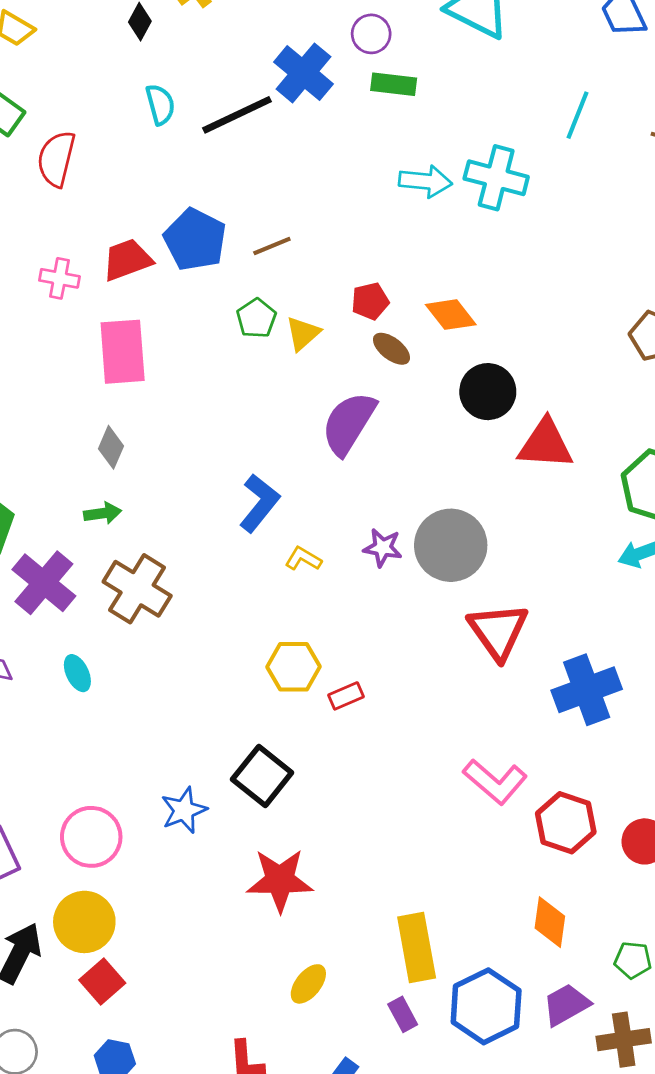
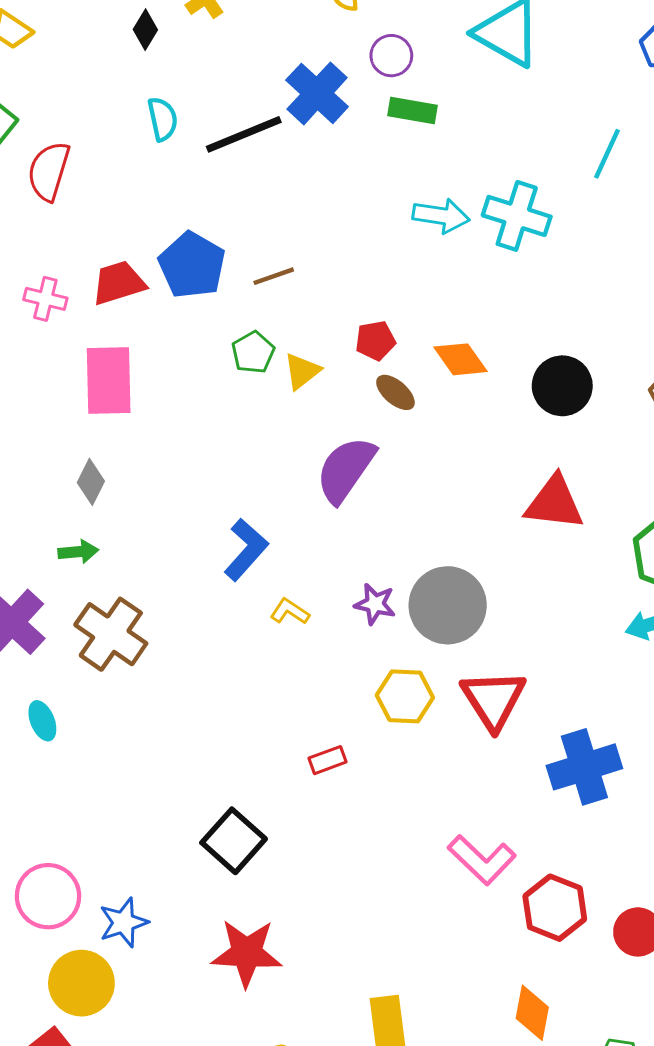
black circle: (488, 392) -> (562, 386), moved
yellow hexagon: (294, 667) -> (405, 696), moved
blue star: (184, 810) -> (124, 923), moved
yellow circle: (84, 922) -> (81, 983), moved

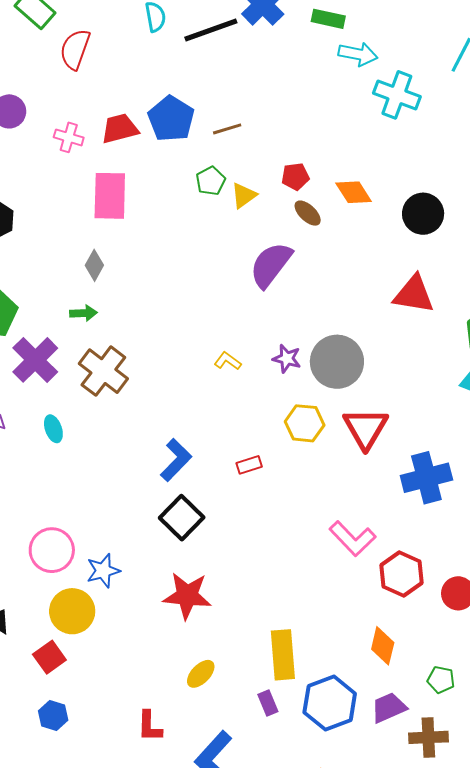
cyan arrow: (441, 216) -> (358, 54), moved
blue L-shape: (246, 550) -> (176, 460), moved

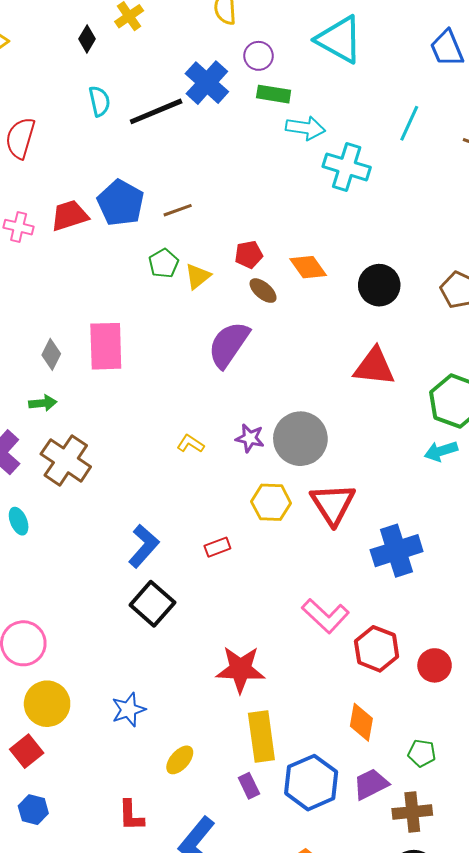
pink rectangle: (110, 196) -> (106, 346), moved
blue star: (103, 571) -> (129, 710), moved
red star: (187, 596) -> (240, 669), moved

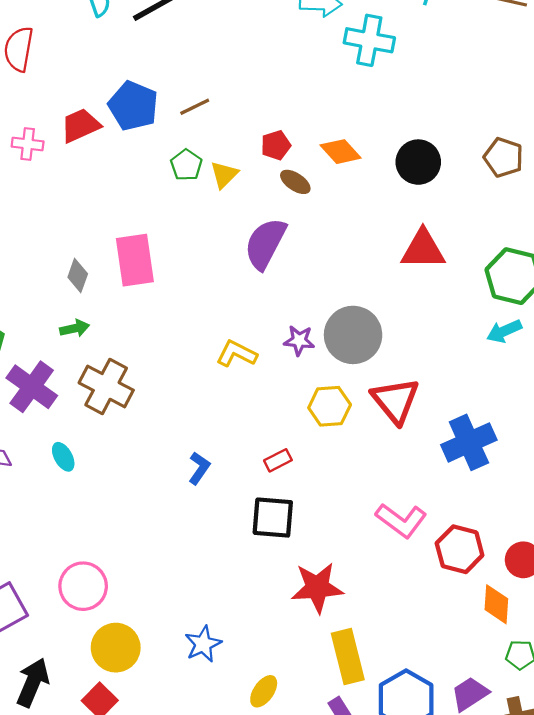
yellow L-shape: (190, 444) -> (237, 354), size x1.4
blue L-shape: (144, 546) -> (199, 468), size x0.7
black square: (152, 604) -> (273, 518), moved, turned -30
orange diamond: (361, 722) -> (496, 604), moved

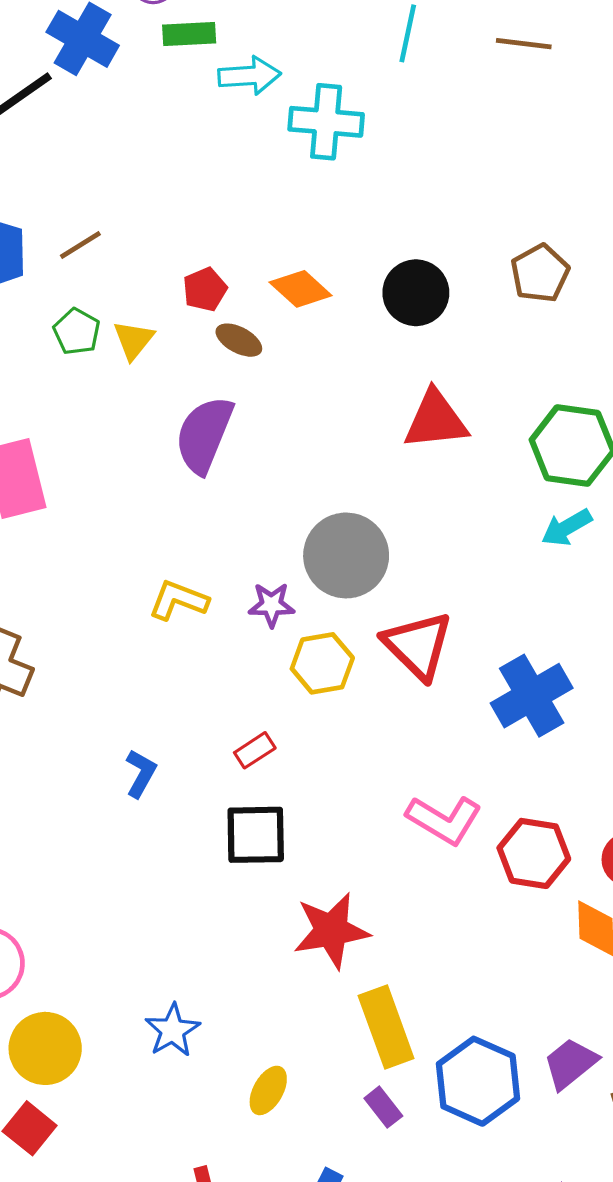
brown pentagon: (503, 157) -> (540, 273), turned 30
purple star: (299, 341) -> (271, 605), moved

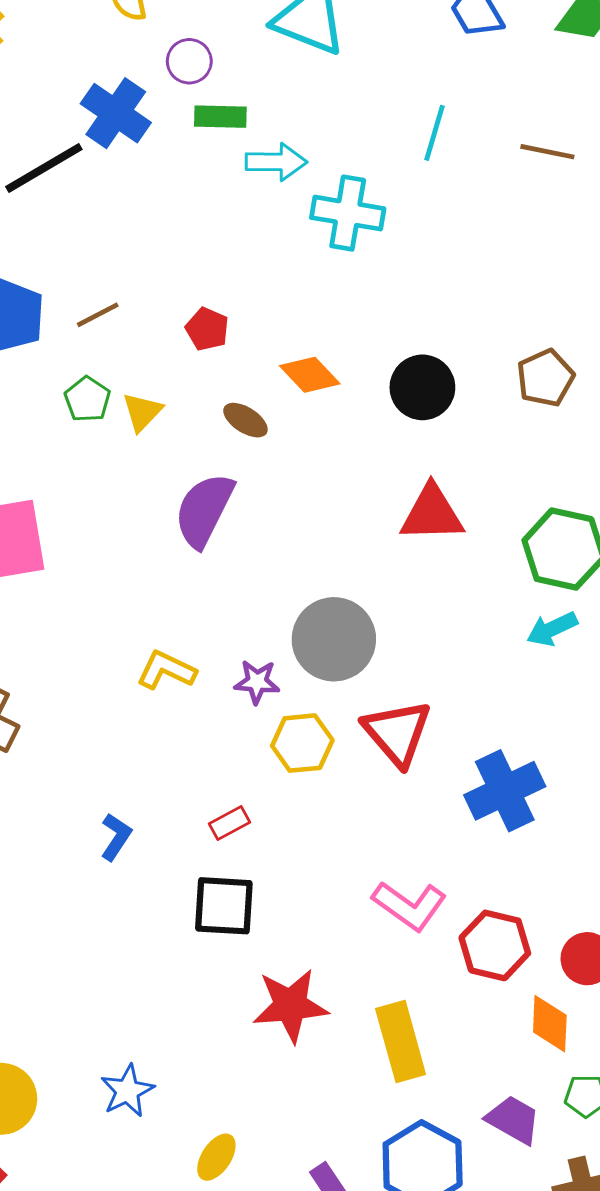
red pentagon: (205, 289) -> (207, 329), moved, turned -30
yellow rectangle: (386, 1027) -> (401, 1042), moved
purple trapezoid: (570, 1064) -> (513, 1120), moved, turned 64

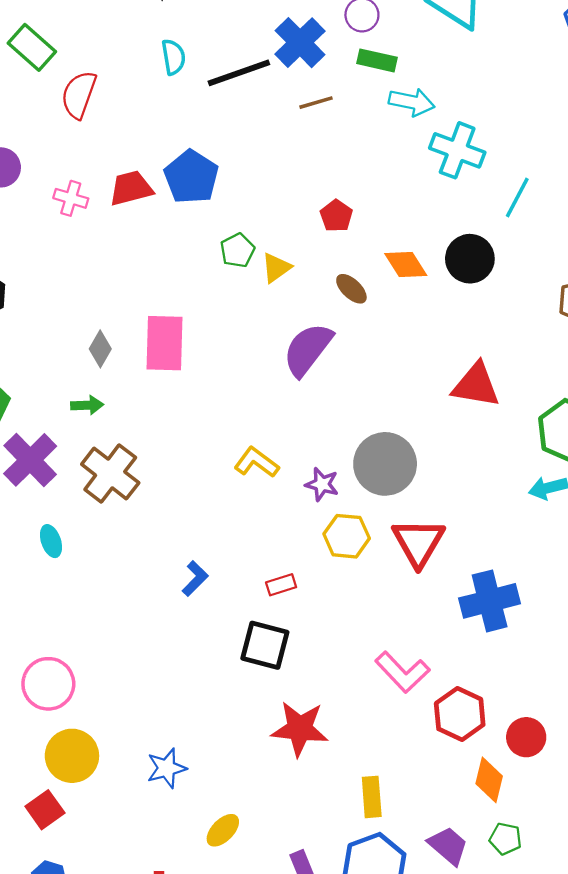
cyan line: (434, 133) -> (517, 197), moved
brown line: (98, 315) -> (316, 103), moved
black circle: (422, 387) -> (470, 259), moved
yellow rectangle: (401, 1042) -> (372, 797), moved, size x0.7

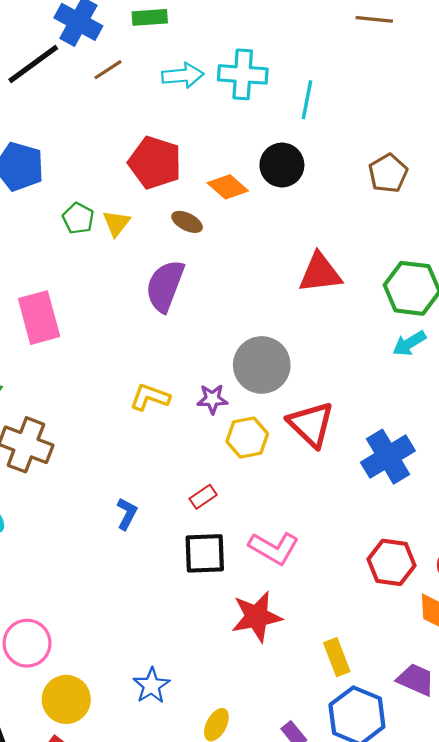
cyan arrow: (412, 102) -> (183, 75), moved
red pentagon: (336, 216) -> (155, 163), size x1.8
pink L-shape: (402, 672) -> (274, 548), moved

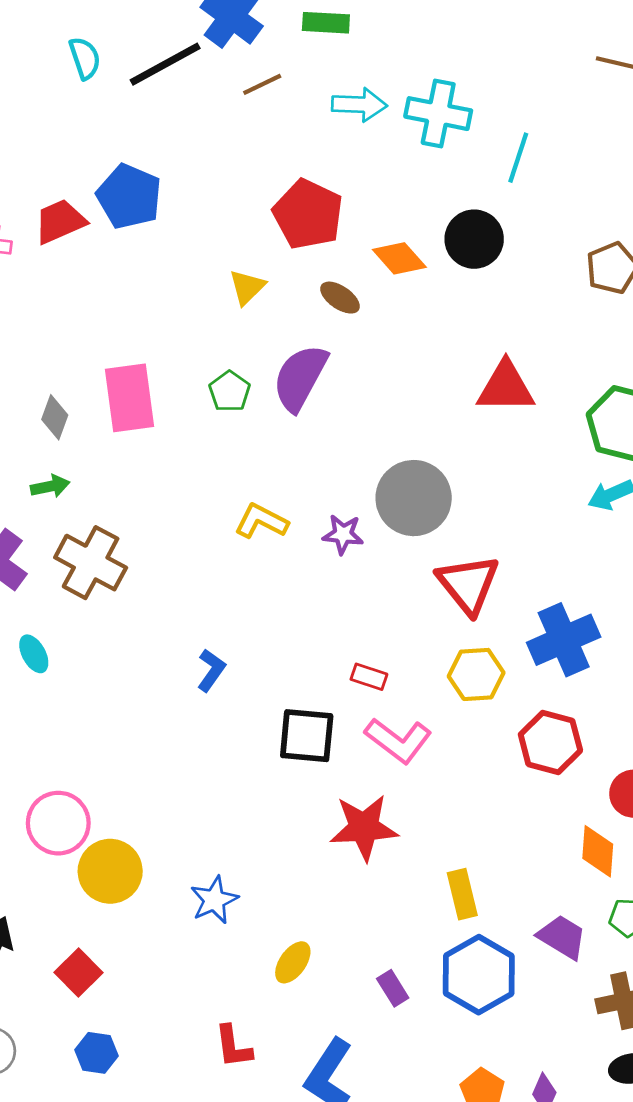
green pentagon: (78, 218) -> (230, 391), moved
yellow hexagon: (247, 438) -> (476, 674), moved
red rectangle: (203, 497) -> (369, 677), moved, turned 45
red hexagon: (391, 562) -> (550, 743), moved
yellow circle: (66, 699) -> (110, 871), moved

